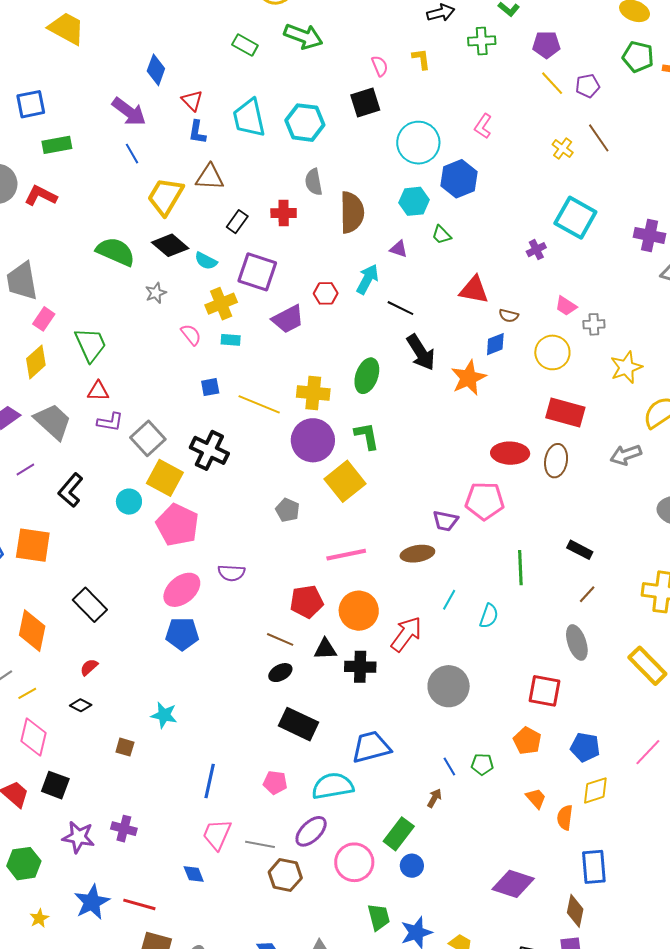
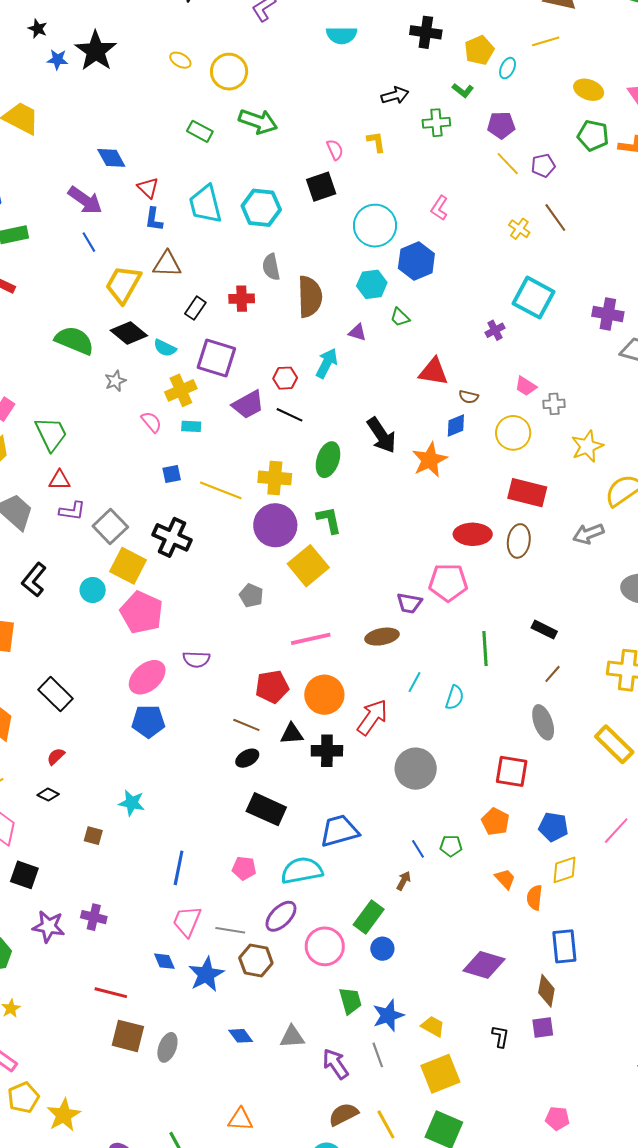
blue diamond: (156, 70) -> (111, 158), turned -48
black line: (400, 308) -> (289, 415), moved
blue star: (92, 902) -> (206, 974), moved

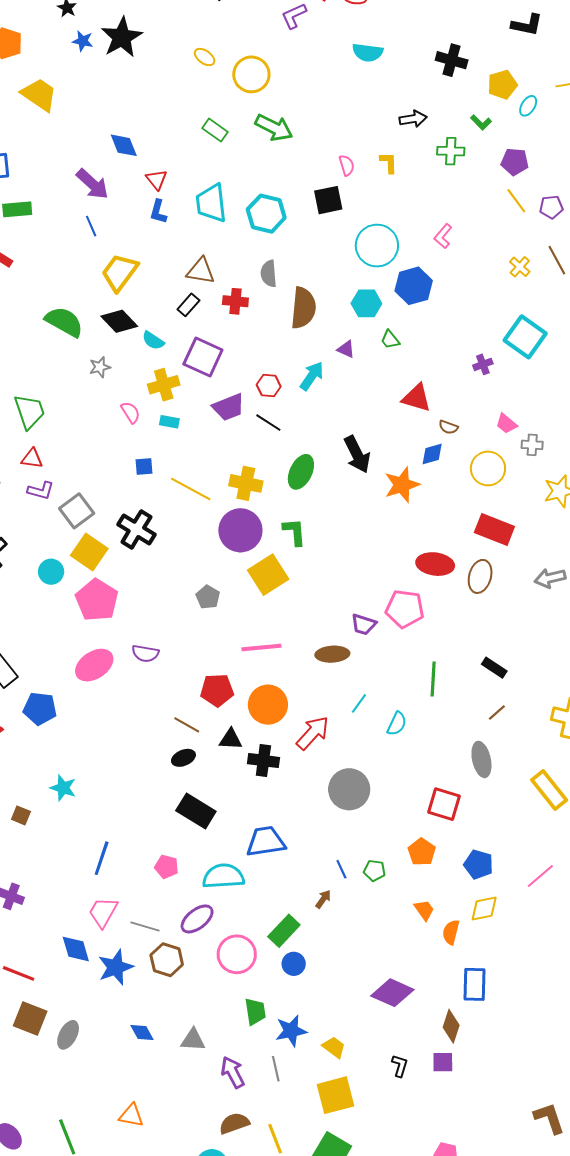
brown triangle: (167, 264) -> (201, 271), moved
blue pentagon: (148, 721) -> (40, 709), moved
blue diamond: (164, 961) -> (76, 949), size x1.4

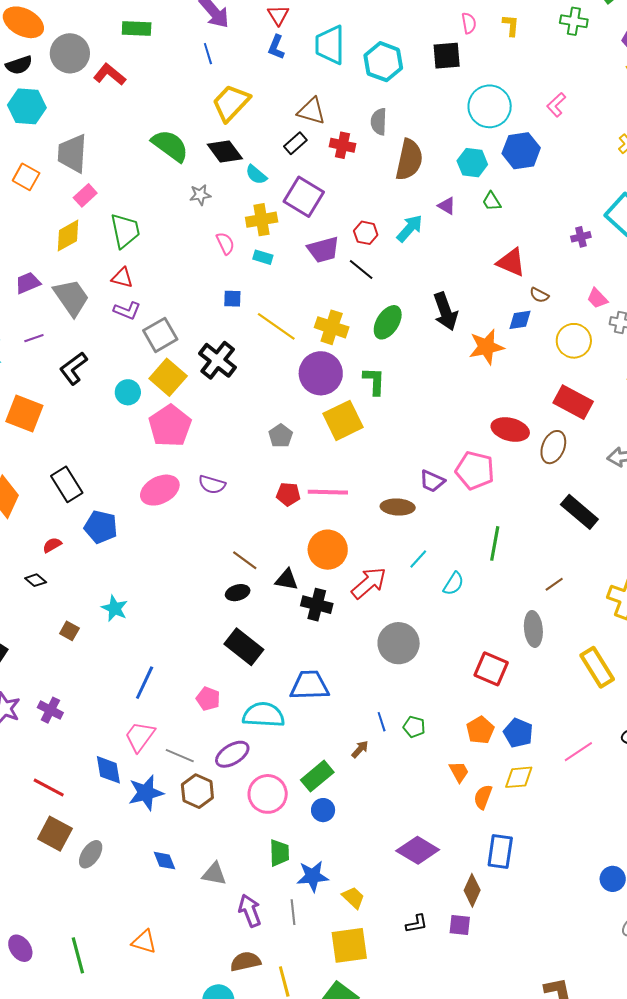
black rectangle: (494, 668) -> (579, 512), moved, size x1.5
red pentagon: (217, 690) -> (288, 494), moved, size x0.7
orange pentagon: (422, 852) -> (480, 730), moved
black L-shape: (400, 1066) -> (417, 924), turned 55

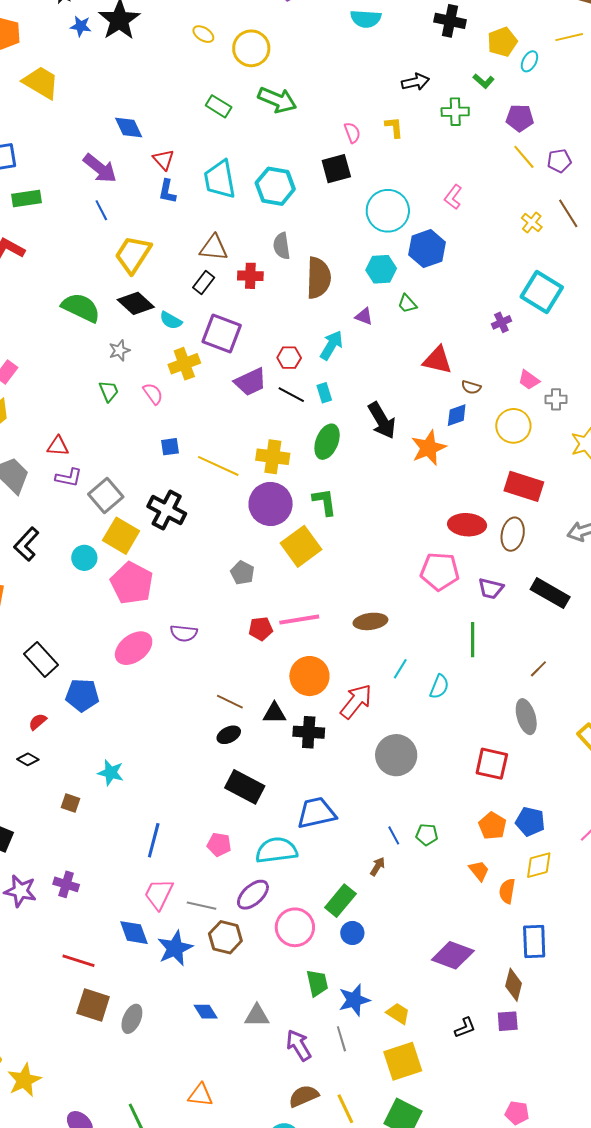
green trapezoid: (125, 231) -> (109, 391), moved, size x0.6
cyan rectangle: (263, 257) -> (324, 393), moved, turned 66
purple trapezoid: (432, 481) -> (491, 588), moved

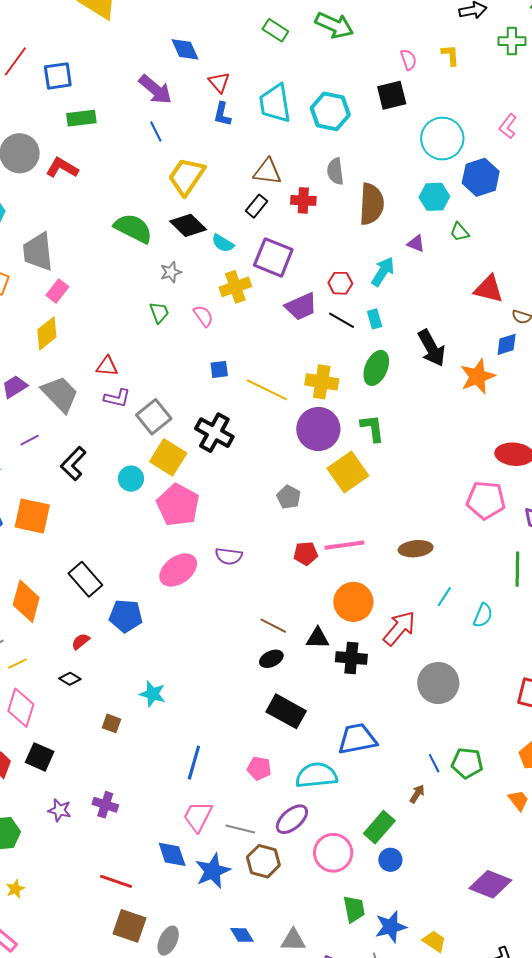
green pentagon: (427, 835) -> (467, 763), size x1.4
purple star: (20, 891) -> (59, 810), size x0.7

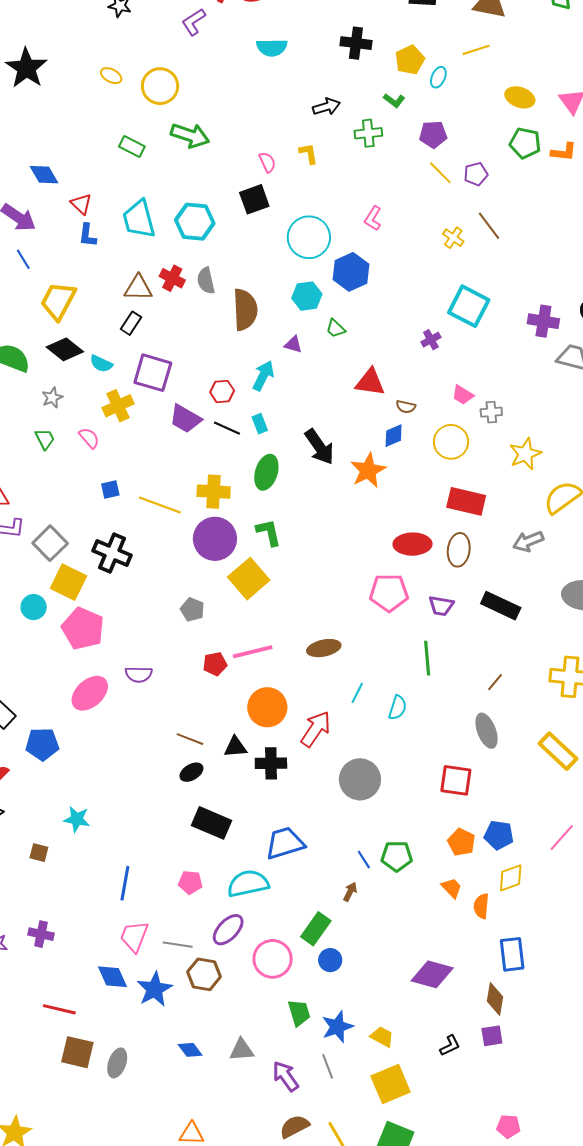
red cross: (303, 200) -> (172, 278), moved, turned 30
purple trapezoid: (301, 307) -> (185, 419), turned 60

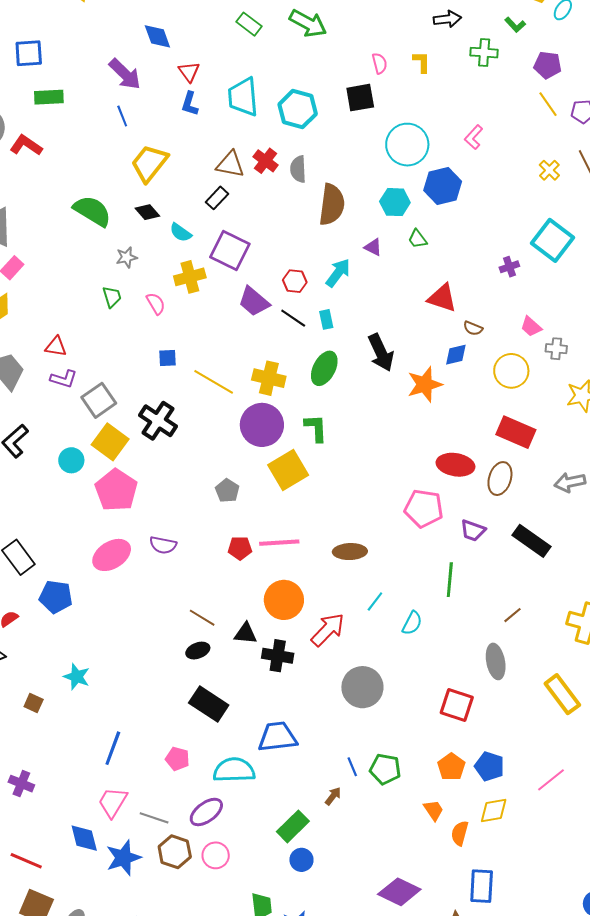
black diamond: (65, 349) -> (147, 212), size x0.7
pink circle: (273, 959) -> (216, 855), moved, size x0.7

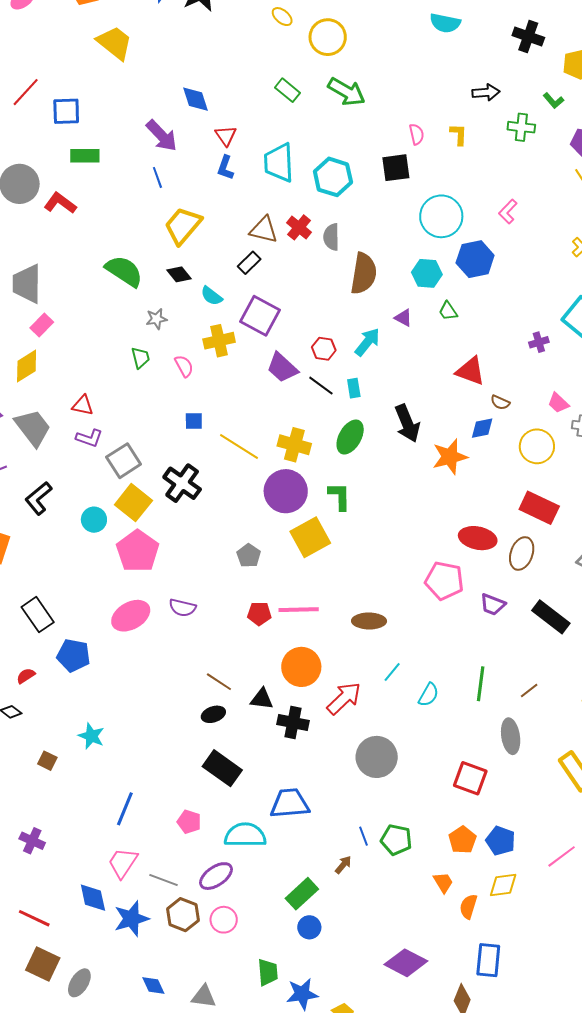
green line: (450, 580) -> (481, 684), moved

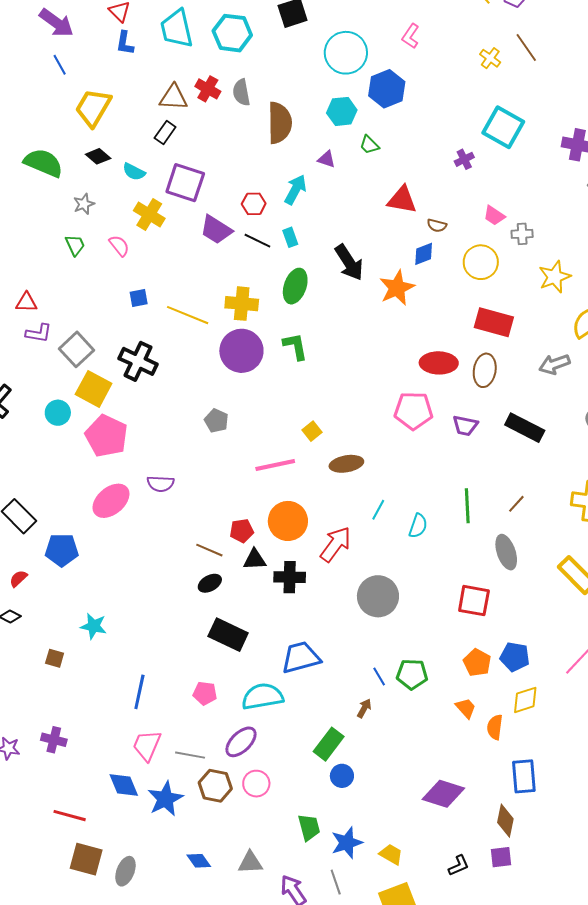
yellow cross: (219, 341) -> (149, 214), turned -36
yellow square: (310, 537) -> (312, 431), moved, size x0.5
red pentagon: (259, 614) -> (242, 531), moved

